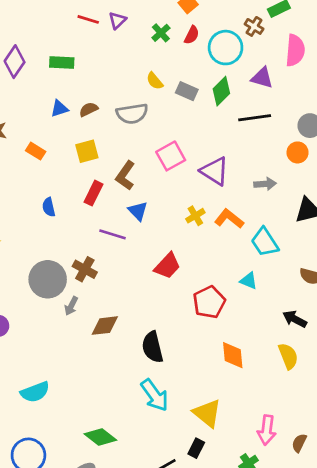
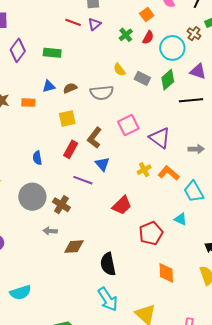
orange rectangle: (36, 151) -> (28, 103), moved, turned -32
gray circle: (48, 279) -> (32, 197), moved
gray arrow: (71, 306) -> (50, 231), turned 64

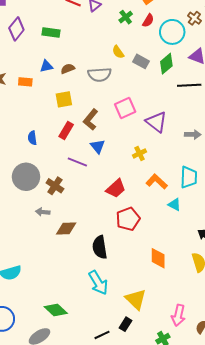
orange L-shape: (169, 173) -> (157, 182), moved
cyan trapezoid: (194, 191) -> (189, 177), turned -150
red pentagon: (151, 233) -> (128, 219), moved

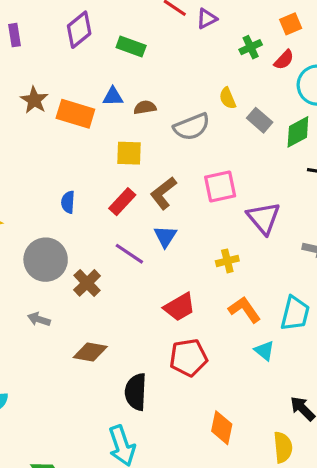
gray semicircle: (99, 75) -> (192, 127), turned -30
orange rectangle: (25, 82) -> (75, 114), size x1.6
gray arrow: (43, 212) -> (39, 319), moved

